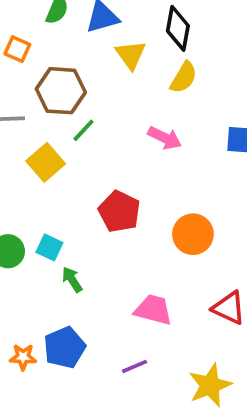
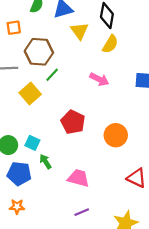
orange square: (17, 49) -> (14, 28), turned -32
pink trapezoid: (153, 310) -> (78, 178), moved
blue pentagon: (65, 348) -> (19, 174), moved, turned 30

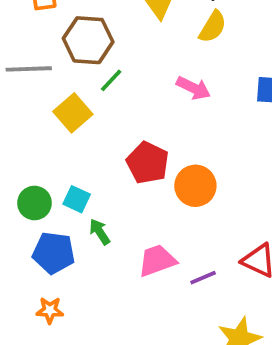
orange circle: (116, 135) -> (195, 186), moved
pink trapezoid: (78, 178) -> (157, 260), turned -35
purple line: (82, 212) -> (203, 278), moved

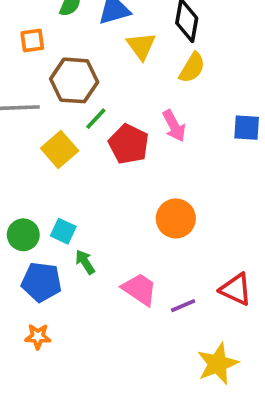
pink arrow: (194, 88) -> (174, 126), turned 36
red pentagon: (148, 163) -> (129, 144), moved
pink trapezoid: (157, 260) -> (139, 289), turned 54

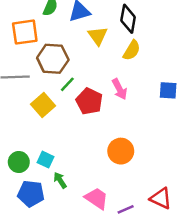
orange square: (32, 40) -> (25, 32), size x1.6

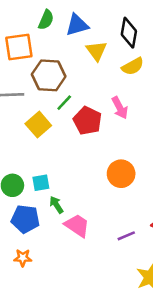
yellow semicircle: (132, 50) -> (133, 66), turned 30
cyan square: (45, 160) -> (41, 183), turned -35
pink trapezoid: (96, 198) -> (77, 225), moved

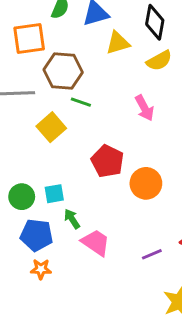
yellow triangle: (96, 51) -> (118, 43), turned 50
green line: (64, 103) -> (81, 102), turned 66
red pentagon: (87, 121) -> (107, 161), moved
orange star: (23, 258) -> (41, 269), moved

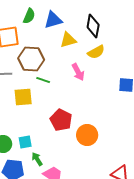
pink arrow: (144, 108) -> (78, 72), moved
yellow square: (51, 127) -> (23, 97), turned 36

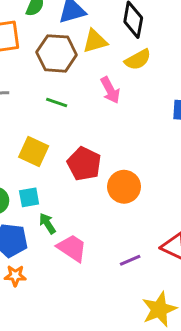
brown hexagon: (31, 59) -> (57, 53), moved
yellow square: (23, 97) -> (34, 151), moved, turned 30

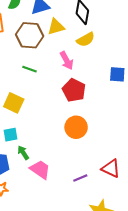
red pentagon: (84, 164) -> (74, 90), moved

